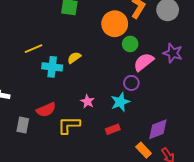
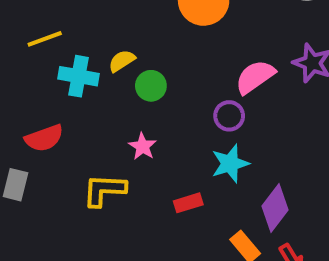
green circle: (130, 44) -> (151, 86), moved
cyan star: (120, 102) -> (230, 164), moved
red semicircle: (46, 110) -> (44, 138), moved
purple diamond: (158, 129) -> (275, 208), turned -35

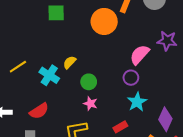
yellow line: (45, 39) -> (18, 67), moved
cyan cross: (79, 76) -> (49, 75), turned 36
green circle: (151, 86) -> (89, 82), moved

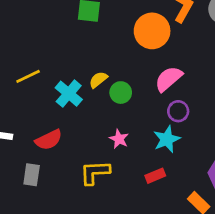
pink semicircle: (140, 55) -> (169, 79), moved
green circle: (89, 82) -> (121, 93), moved
cyan star: (137, 102) -> (167, 139), moved

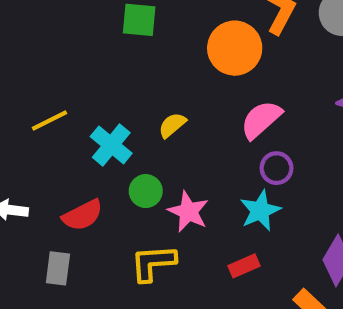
yellow semicircle: (98, 80) -> (172, 125), moved
green circle: (121, 93) -> (146, 191), moved
pink star: (119, 139) -> (188, 212), size x1.4

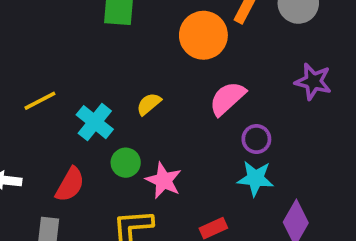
purple circle: (277, 168) -> (256, 139), moved
cyan star: (260, 211) -> (255, 178), moved, turned 30
red semicircle: (83, 215) -> (70, 185), turned -33

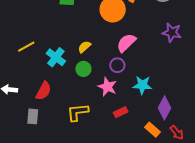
purple circle: (256, 139) -> (117, 65), moved
green circle: (126, 163) -> (83, 69), moved
pink star: (164, 181) -> (107, 87), moved

